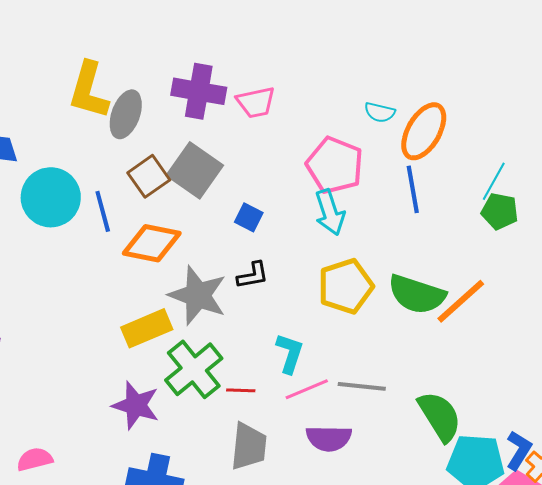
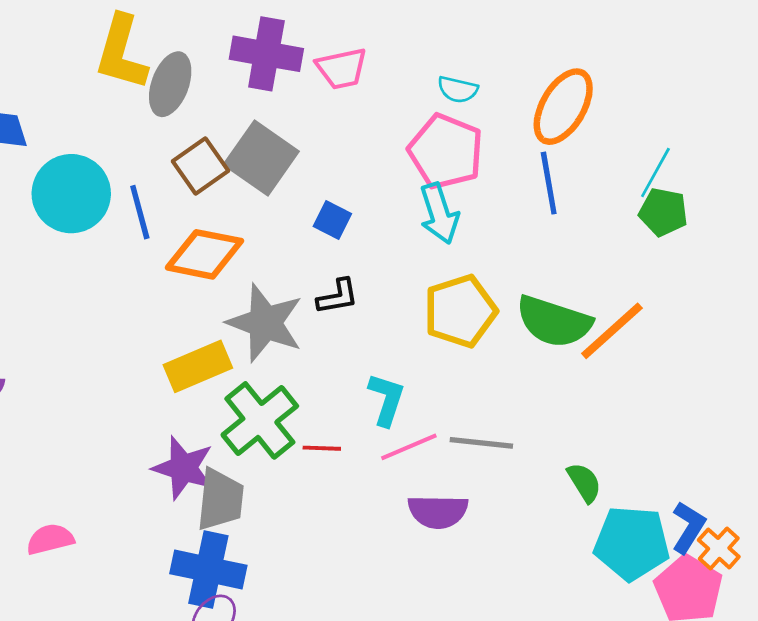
cyan semicircle: (380, 112) -> (458, 89), moved
green semicircle: (440, 416) -> (584, 482), size x0.6
gray trapezoid: (249, 446) -> (220, 500), moved

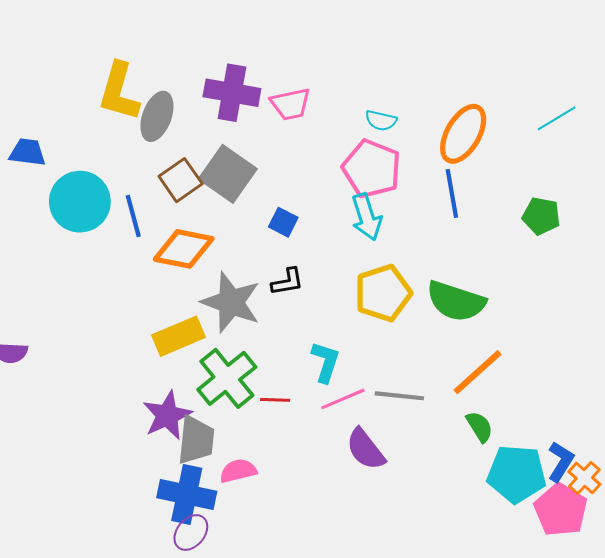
cyan line: (655, 173) -> (557, 118), moved, turned 30
orange line: (612, 331) -> (478, 372), moved
purple star: (183, 468) -> (167, 415), turned 30
purple semicircle: (438, 511) -> (366, 449), turned 51
pink semicircle: (50, 539) -> (238, 471), moved

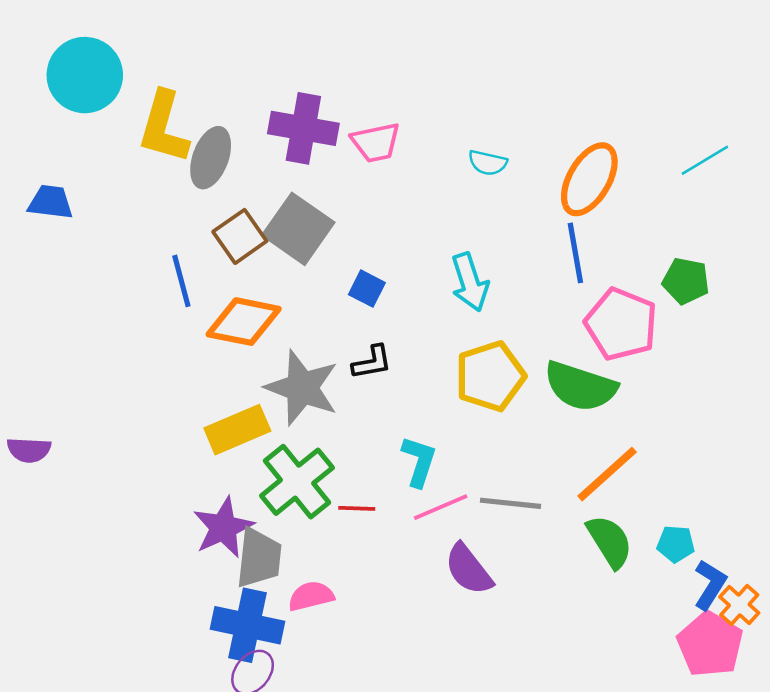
pink pentagon: (372, 169) -> (621, 324), moved
cyan circle: (80, 202) -> (85, 75), moved
green semicircle: (480, 427) -> (610, 541), size x1.4
cyan pentagon: (517, 474) -> (676, 544), moved, size x0.5

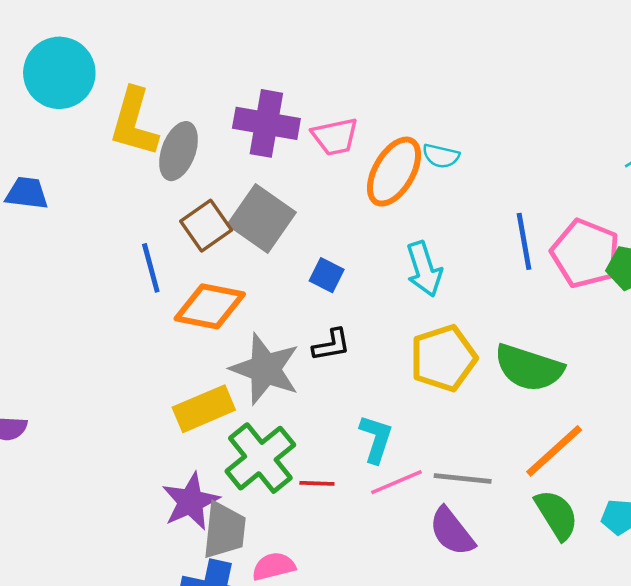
orange ellipse: (589, 179) -> (394, 172), moved
pink pentagon: (621, 324) -> (585, 253), moved
purple semicircle: (469, 569) -> (452, 532), moved

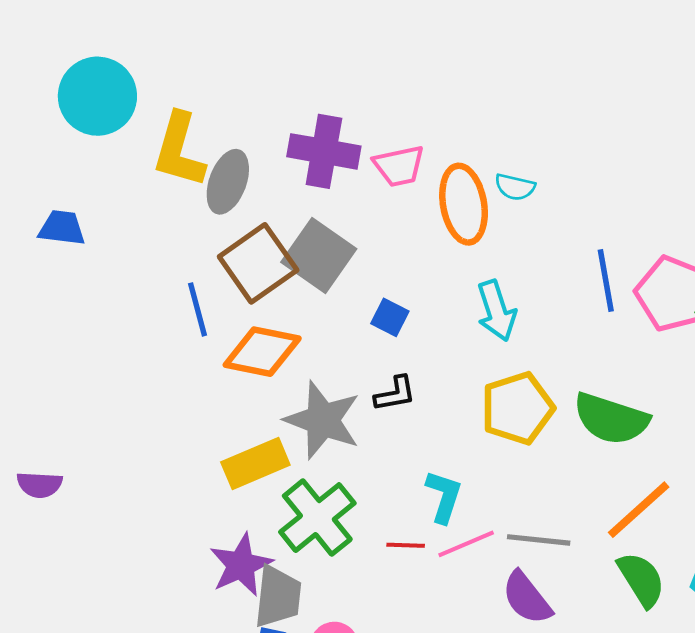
orange ellipse: (394, 172) -> (464, 204), turned -40
brown square: (206, 226) -> (258, 263), size x1.4
red line: (317, 483) -> (406, 545), moved

